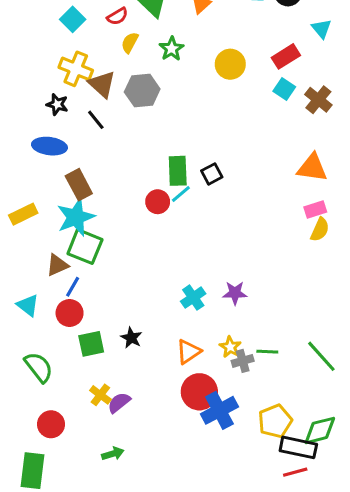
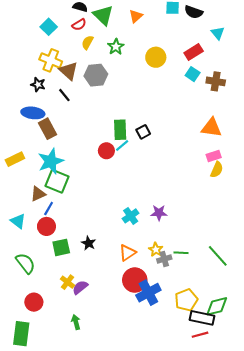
brown cross: (318, 100) -> (216, 81), turned -30
brown rectangle: (79, 185) -> (48, 129), moved
green arrow: (113, 454) -> (76, 322), turned -88

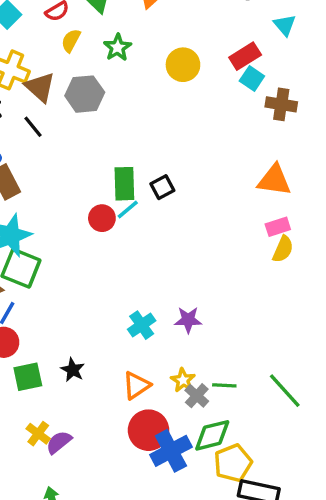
cyan square: (193, 74) -> (252, 79), moved
gray cross: (164, 259) -> (197, 396), turned -32
green diamond: (217, 306) -> (212, 435), moved

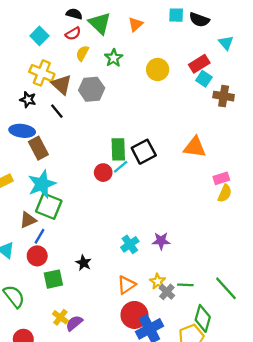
orange triangle: (274, 180) -> (195, 147), moved
black square: (162, 187) -> (144, 152), size x1.5
black star: (73, 370) -> (83, 263), moved
green diamond: (212, 435) -> (203, 318), moved, turned -60

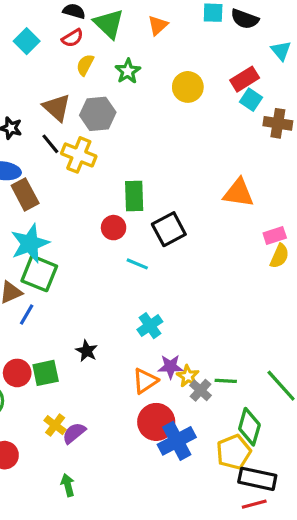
yellow cross: (42, 73) -> (79, 155), moved
black square: (144, 152) -> (169, 229), moved
cyan line: (121, 167) -> (137, 264), moved, turned 63
purple star: (161, 241) -> (170, 367), moved
red circle: (37, 256) -> (17, 373), moved

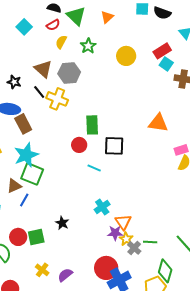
black square: (169, 229) -> (114, 146), turned 30
orange triangle: (145, 381) -> (123, 222), moved, turned -30
purple semicircle: (74, 433) -> (65, 275), moved

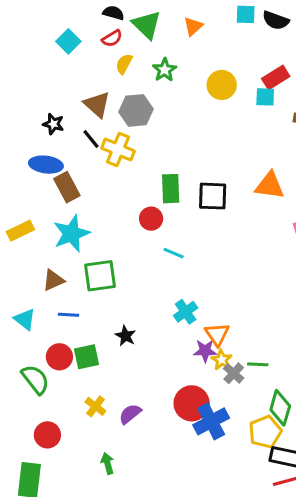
cyan square: (166, 64) -> (265, 97), moved, turned -32
black square: (114, 146) -> (213, 196), moved
green square: (32, 174) -> (100, 276), moved, turned -30
blue line: (24, 200) -> (68, 315), moved, turned 64

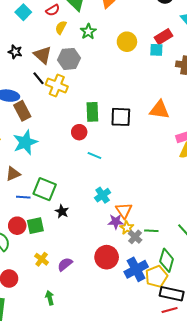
black star: (53, 124) -> (15, 52), moved
green square: (100, 276) -> (45, 189), moved, turned 30
blue cross: (211, 421) -> (136, 269), moved

